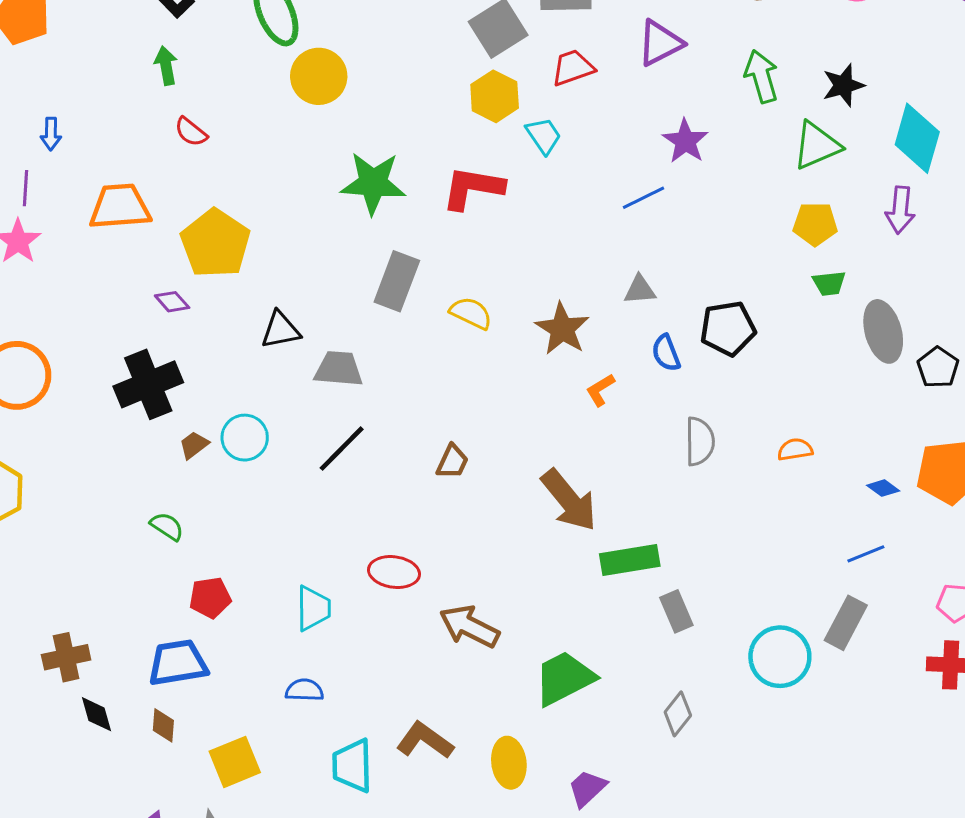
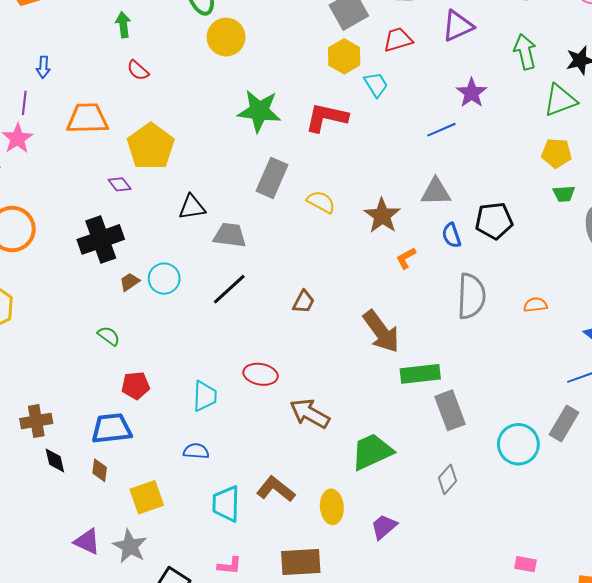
gray triangle: (640, 290) -> (436, 192), size x1.4
gray semicircle: (700, 441) -> (471, 296), size x1.4
gray rectangle: (676, 611) -> (450, 410), size x1.4

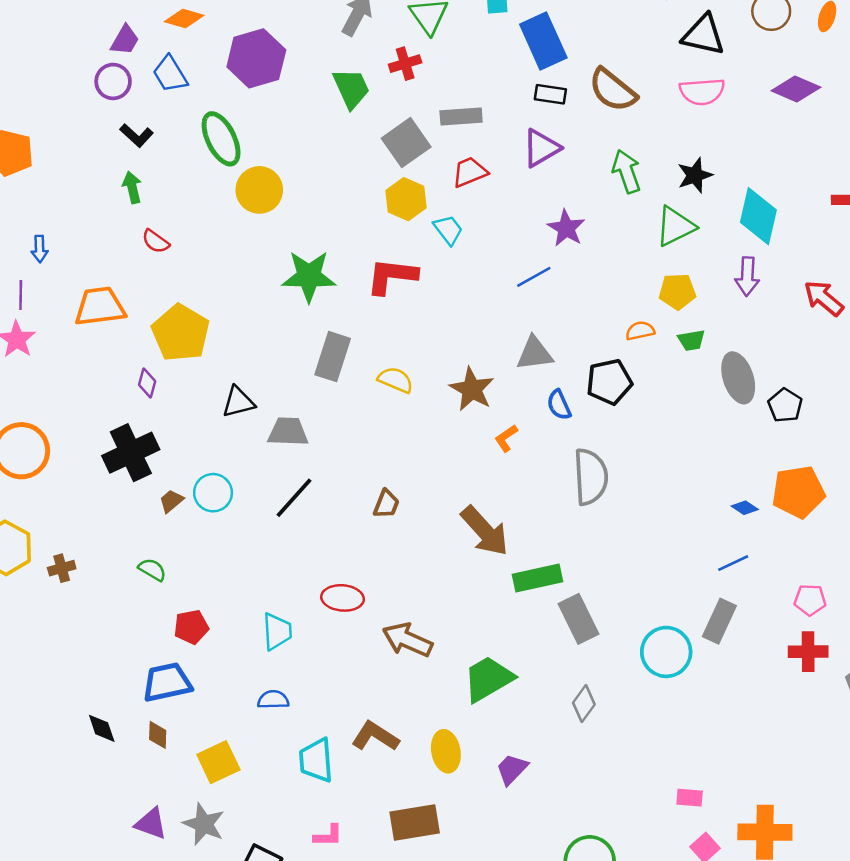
purple diamond: (120, 184) -> (147, 383), turned 60
orange semicircle: (535, 305) -> (640, 331), moved
brown cross: (36, 421) -> (62, 568), moved, size x0.7

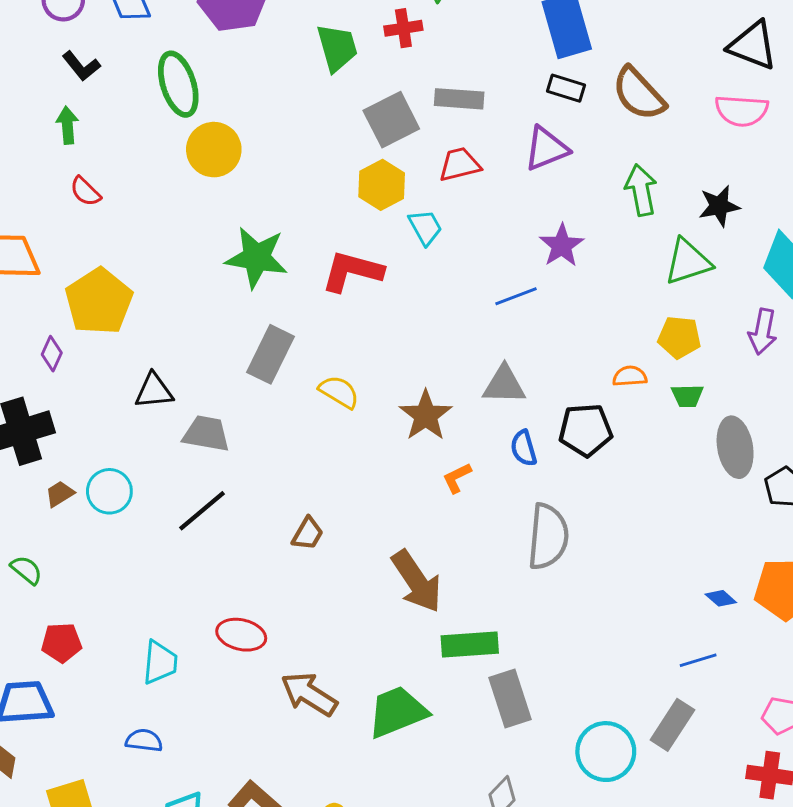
green trapezoid: (488, 679) -> (397, 712), moved

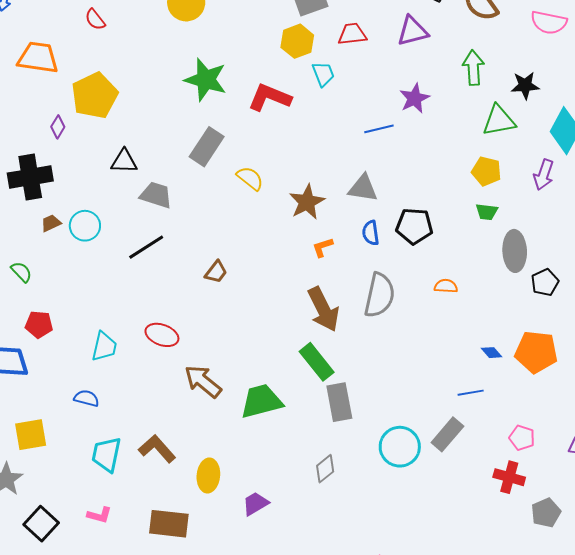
orange semicircle: (630, 376) -> (446, 286), moved
brown arrow: (417, 581) -> (323, 309), moved
green rectangle: (470, 645) -> (317, 362), turned 48

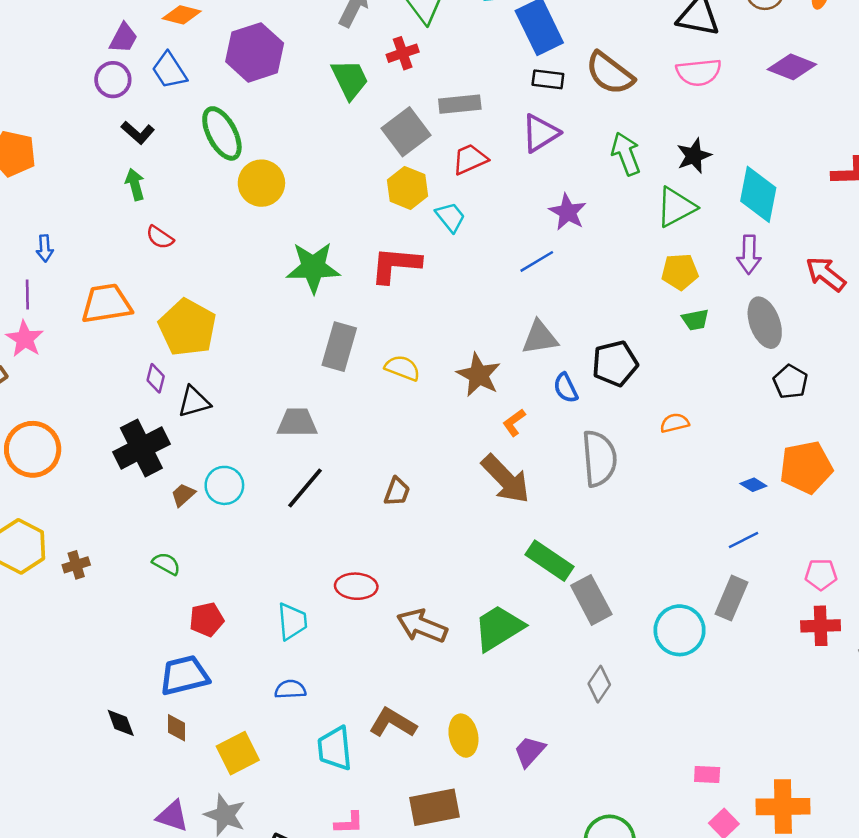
black triangle: (124, 161) -> (194, 402), moved
gray ellipse: (515, 251) -> (765, 323), moved
brown arrow: (323, 309) -> (506, 479), moved

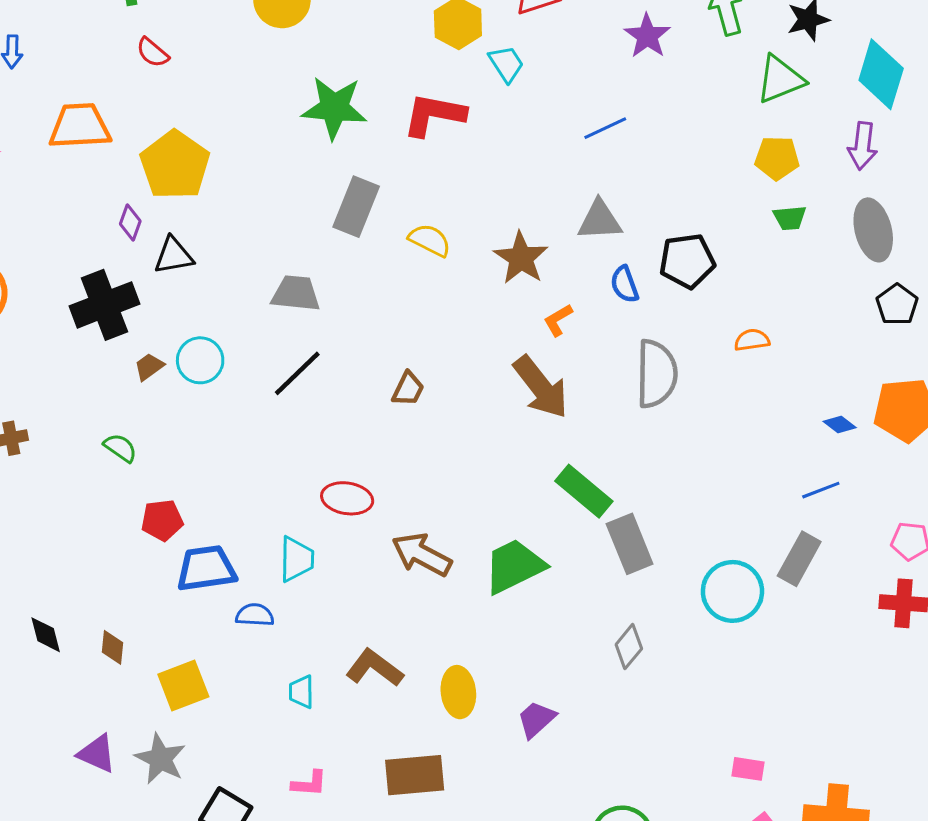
purple star: (568, 212) -> (647, 36), moved
cyan trapezoid: (292, 621) -> (296, 559), moved
blue trapezoid: (184, 675) -> (206, 568), moved
cyan trapezoid: (335, 748) -> (301, 692), size x0.6

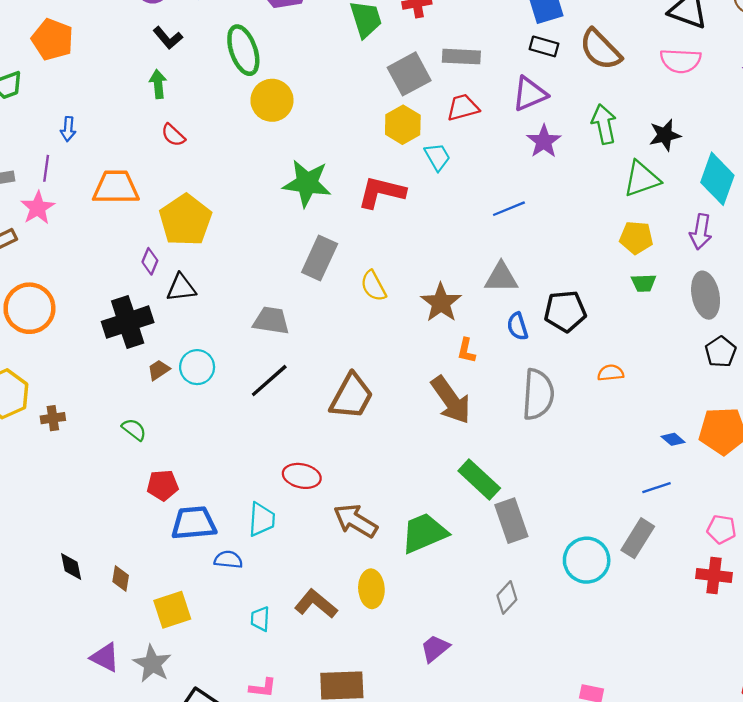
yellow semicircle: (430, 240) -> (373, 286), turned -148
orange L-shape: (558, 320) -> (466, 350), turned -50
brown trapezoid: (408, 389) -> (351, 396), size x1.8
yellow ellipse: (458, 692) -> (371, 589), moved

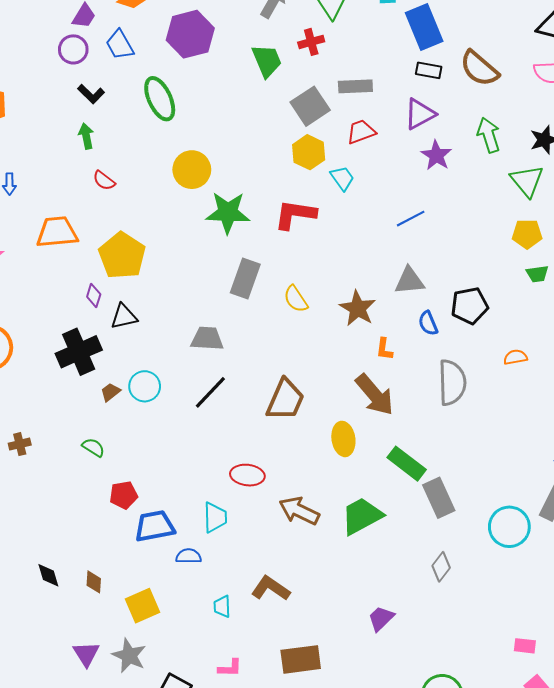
yellow circle: (272, 100) -> (192, 170), moved
green triangle: (642, 179) -> (527, 181), turned -45
yellow ellipse: (371, 589) -> (343, 439), moved
purple triangle: (105, 657) -> (86, 654), turned 36

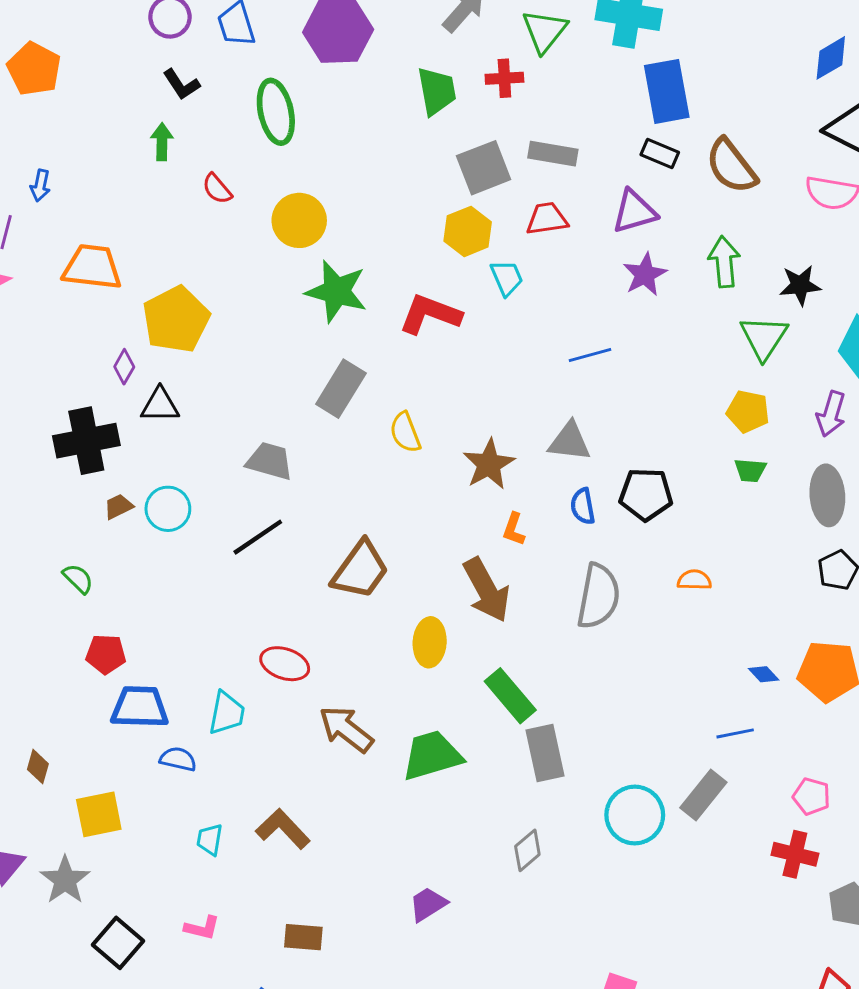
red semicircle: (104, 181) -> (217, 189), moved
brown rectangle: (301, 659) -> (303, 937), size x0.7

